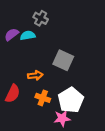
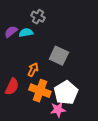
orange arrow: (35, 75) -> (33, 70), turned -56
orange cross: (43, 98) -> (40, 91), size x1.5

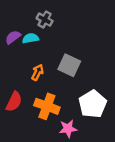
orange arrow: (33, 70) -> (38, 72), moved
white pentagon: (66, 93) -> (93, 104), moved

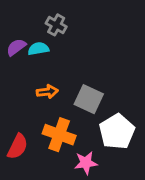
gray square: (69, 65) -> (89, 99), moved
orange arrow: (38, 72) -> (47, 92), turned 56
red semicircle: (14, 102) -> (18, 146), moved

